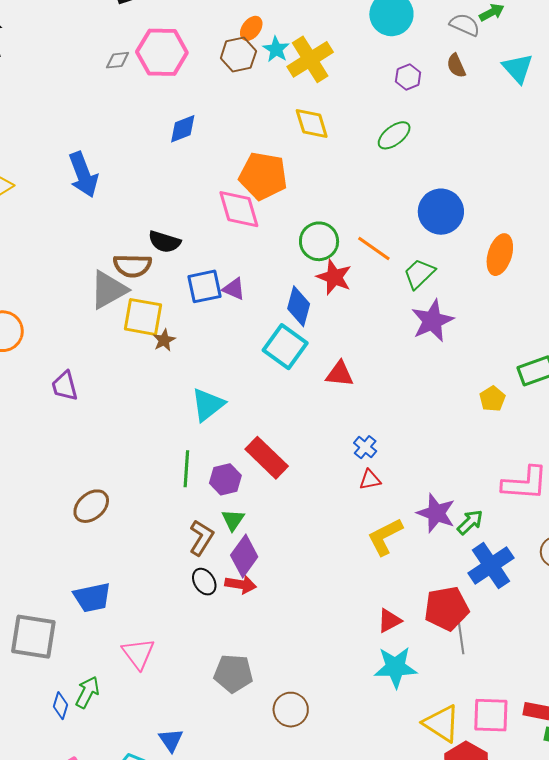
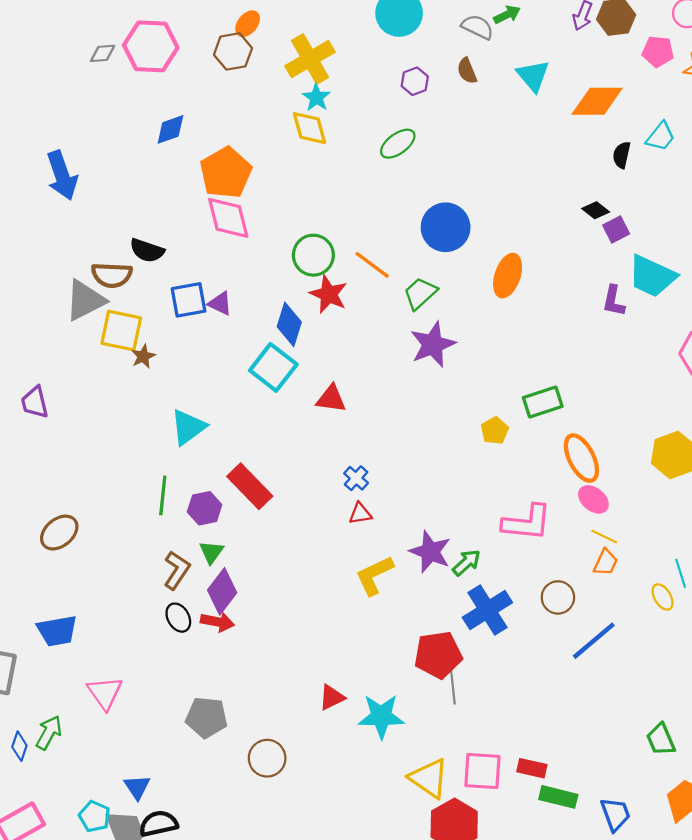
cyan star: (276, 49) -> (316, 98), moved
orange pentagon: (263, 176) -> (226, 173), moved, turned 30
red triangle: (389, 621) -> (332, 697), moved

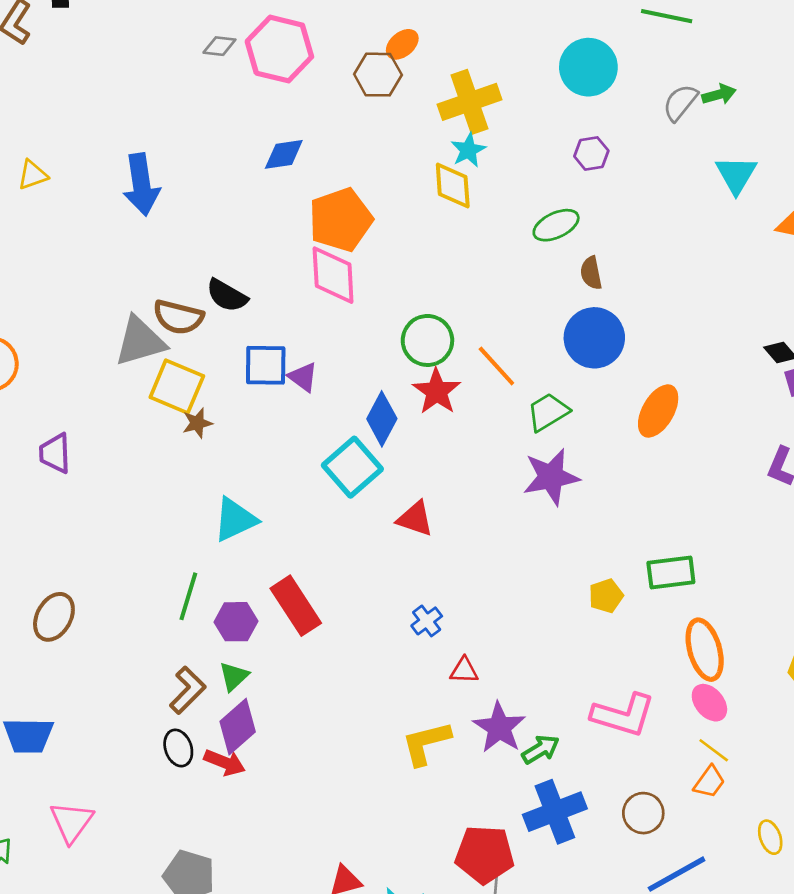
gray semicircle: (478, 27) -> (680, 103), turned -88
brown semicircle: (467, 71) -> (591, 273), moved
red triangle: (360, 514) -> (464, 670), moved
brown ellipse: (59, 533) -> (54, 617), turned -33

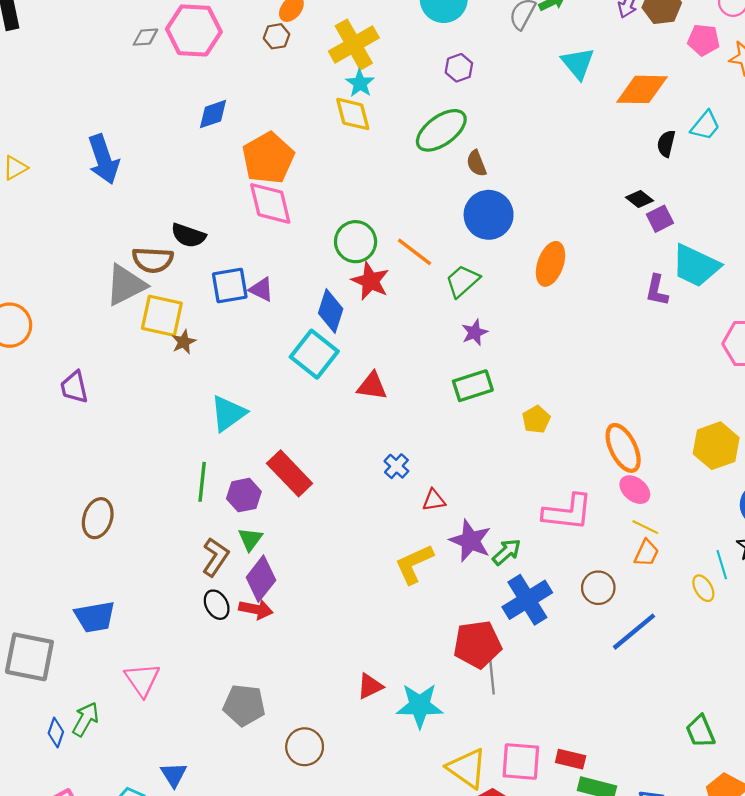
brown hexagon: (378, 75) -> (276, 36), size x0.7
green ellipse: (556, 225) -> (441, 130), size x1.4
purple star: (551, 477) -> (475, 332), size x0.6
green rectangle: (671, 573) -> (473, 386), moved

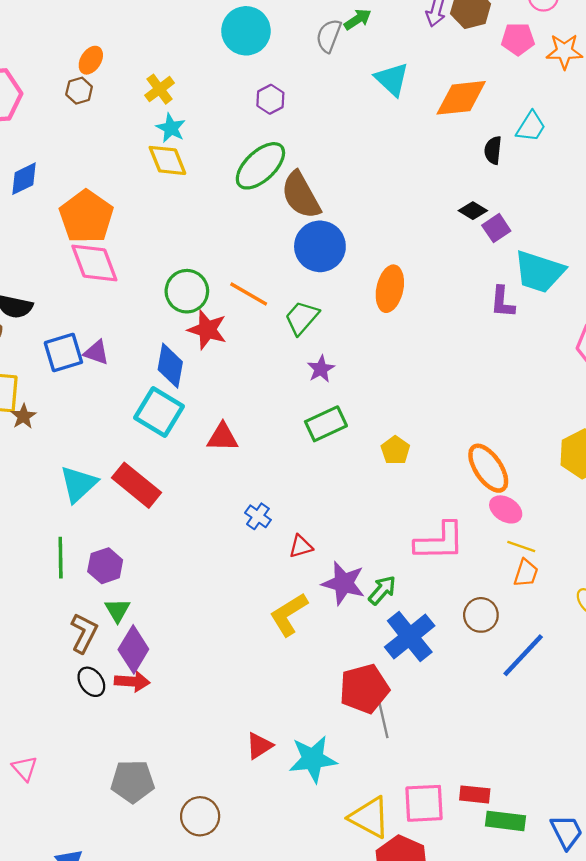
yellow cross: (354, 45) -> (160, 89), size x0.6
brown semicircle: (476, 163) -> (301, 195), size x1.8
red rectangle: (290, 473) -> (137, 485), moved
pink triangle: (142, 680) -> (25, 768), size x0.7

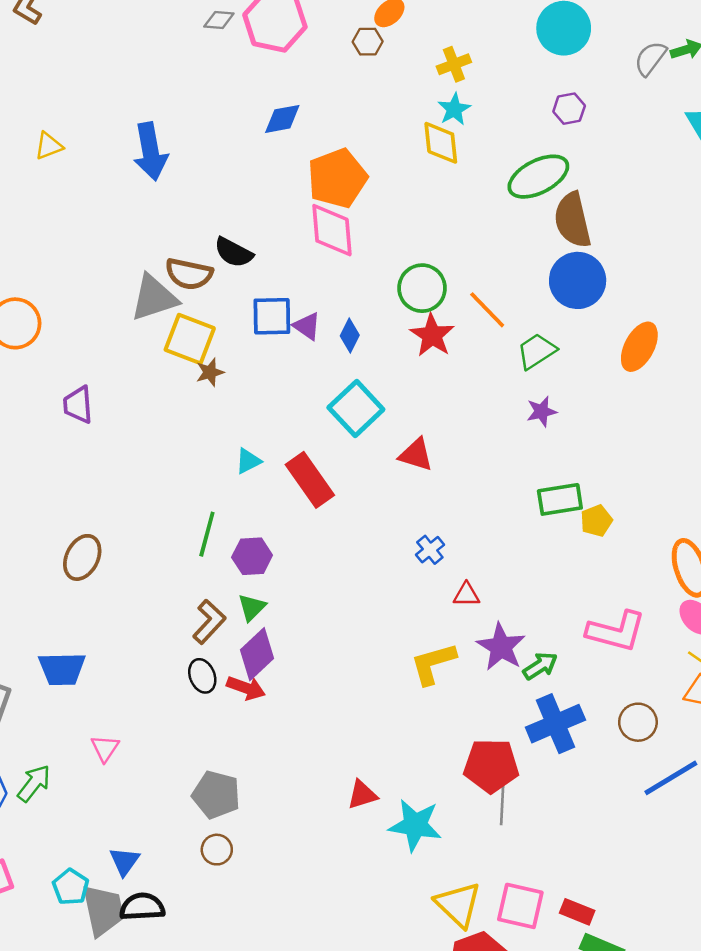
blue diamond: (170, 366) -> (350, 336), moved, size x0.7
green rectangle: (326, 424) -> (560, 499), moved
cyan triangle: (78, 484) -> (248, 461), size x0.6
brown circle: (200, 816) -> (217, 850), moved, size x0.7

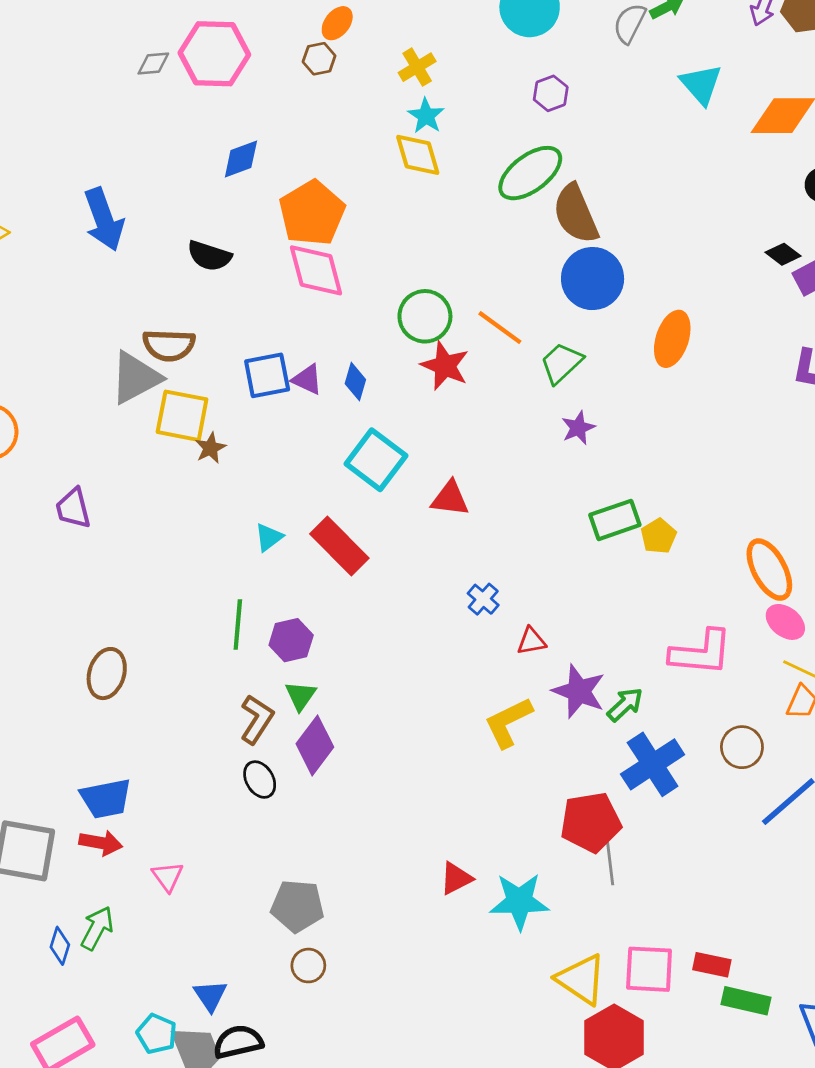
black semicircle: (234, 252) -> (209, 256), moved
red arrow: (246, 688) -> (101, 843), moved

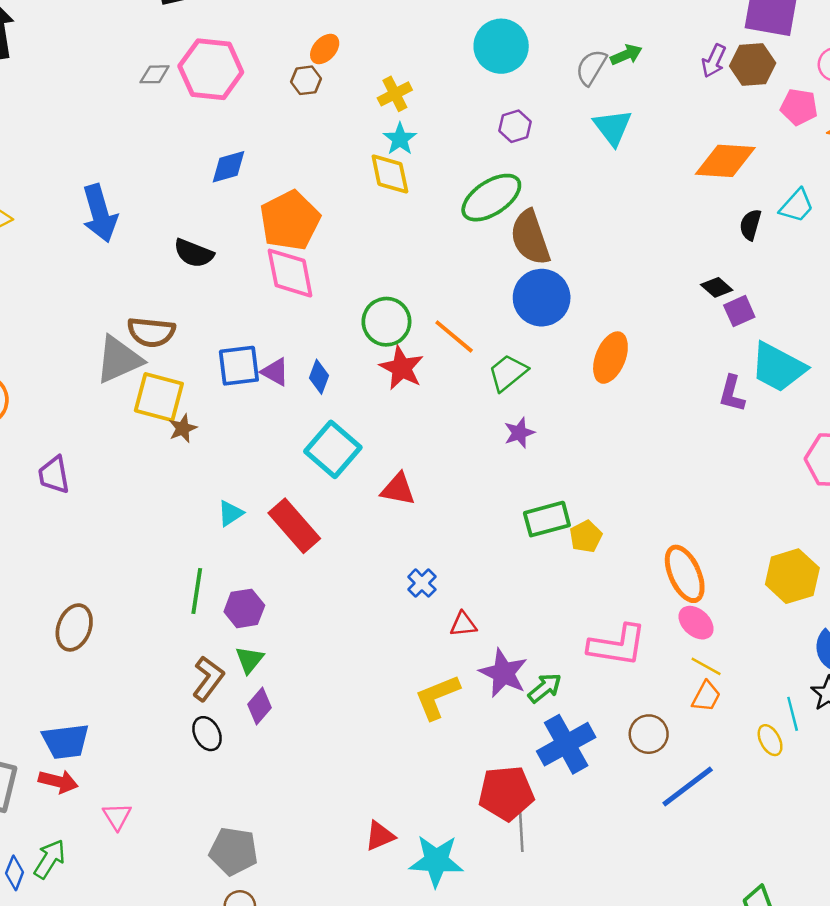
cyan triangle: (701, 84) -> (613, 127), moved
purple diamond: (315, 745) -> (260, 706), size x0.7

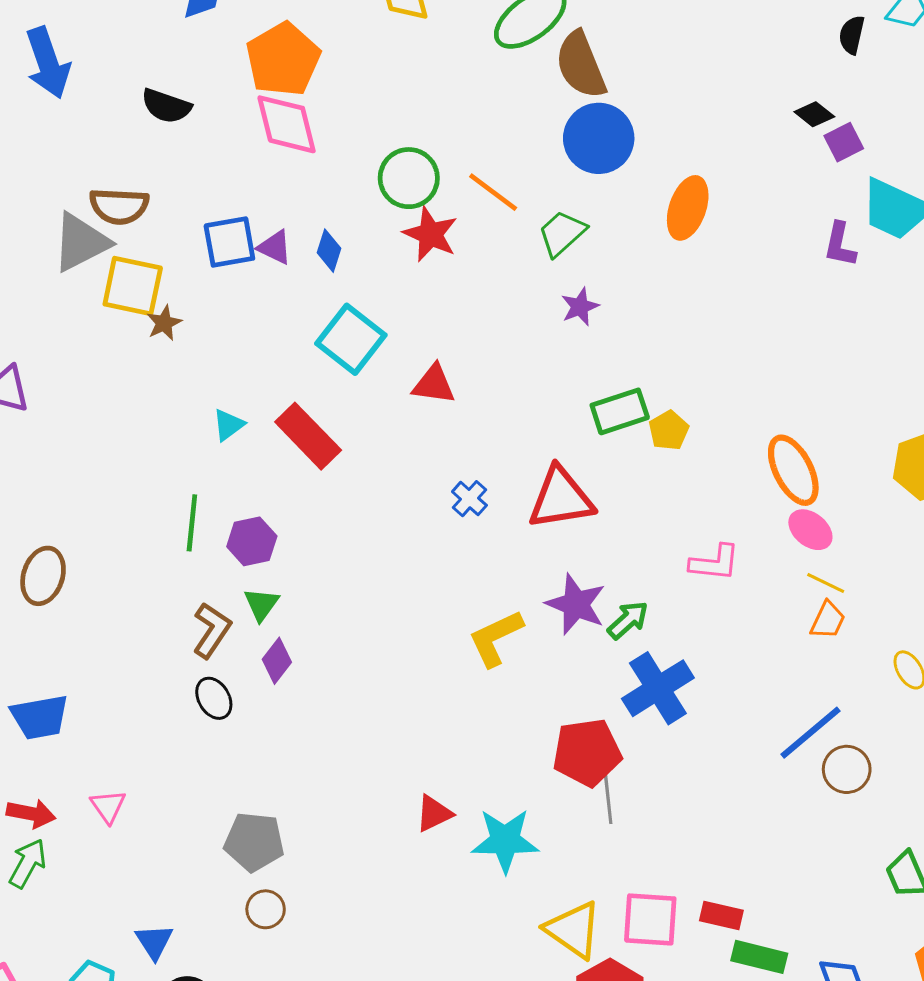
red triangle: (463, 624) -> (561, 498), moved, size x2.0
pink L-shape: (617, 645) -> (715, 563), size x0.7
brown circle: (649, 734) -> (847, 769), moved
red arrow: (58, 781) -> (31, 814), moved

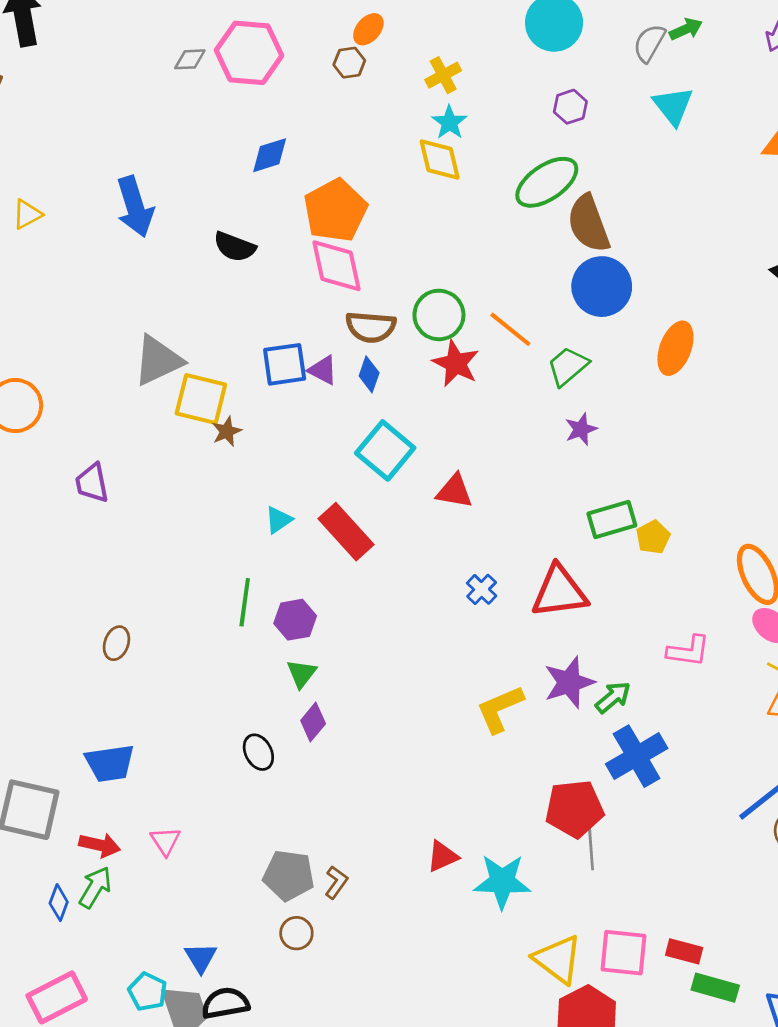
brown semicircle: (119, 206) -> (371, 327), moved
brown ellipse: (43, 576) -> (116, 643), size x0.7
purple star: (576, 604) -> (569, 682), turned 30
brown L-shape: (212, 630) -> (336, 882), moved, size x0.7

